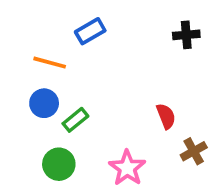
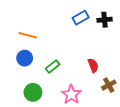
blue rectangle: (90, 31) -> (81, 18), moved
green rectangle: (75, 120) -> (53, 66), moved

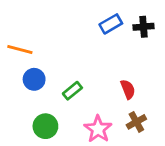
orange line: (28, 35) -> (20, 49), moved
brown cross: (109, 85) -> (136, 122), moved

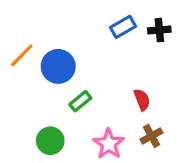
orange line: (20, 49) -> (22, 55), turned -60
blue circle: (34, 79) -> (58, 66), moved, size x1.4

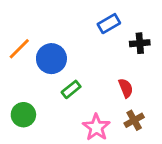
black cross: (159, 30) -> (140, 43), moved
green circle: (50, 141) -> (23, 115), moved

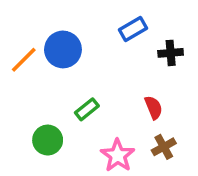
blue circle: (51, 59) -> (63, 49), moved
green circle: (23, 115) -> (48, 140), moved

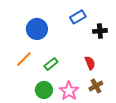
orange line: (24, 60) -> (24, 59), moved
green circle: (48, 140) -> (44, 90), moved

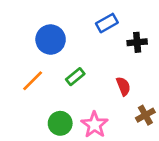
green rectangle: (51, 64) -> (75, 77), moved
brown cross: (96, 86) -> (145, 115), moved

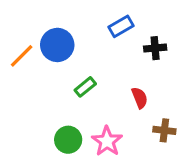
orange line: (33, 81) -> (22, 56), moved
brown cross: (145, 115) -> (164, 130), turned 36

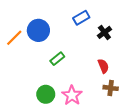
black cross: (155, 48) -> (104, 32), turned -32
red semicircle: (140, 98) -> (103, 66), moved

